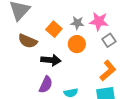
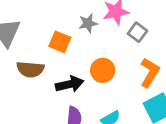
orange circle: (77, 44) -> (103, 70), moved

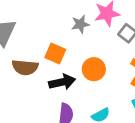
orange square: (60, 42) -> (55, 53), moved

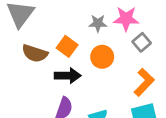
orange circle: (94, 69) -> (102, 57), moved

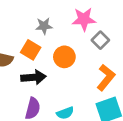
gray star: (98, 23) -> (44, 26), moved

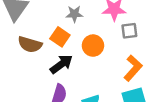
gray square: (100, 40) -> (129, 31), turned 35
black arrow: (33, 77) -> (61, 64), turned -35

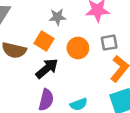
gray square: (129, 31) -> (109, 43), moved

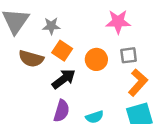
gray star: (57, 17) -> (51, 26), moved

